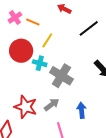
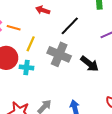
gray cross: (61, 76) -> (59, 54), moved

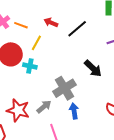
red arrow: (43, 10) -> (51, 22), moved
gray cross: (59, 54) -> (64, 88), moved, turned 30

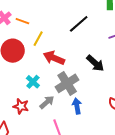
red arrow: (51, 22) -> (54, 58), moved, size x1.5
cyan cross: (30, 66) -> (33, 82), moved, turned 32
red star: (18, 110) -> (21, 106), size x0.7

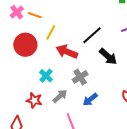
black line: (79, 24) -> (92, 35), moved
gray cross: (67, 83) -> (80, 77), size x0.7
blue arrow: (77, 106) -> (90, 100), turned -119

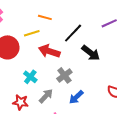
orange line: (35, 15) -> (45, 17), moved
yellow line: (51, 32) -> (32, 33), turned 49

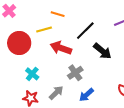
cyan cross: (30, 77) -> (32, 74), moved

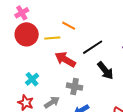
red circle: (19, 43) -> (27, 34), moved
gray cross: (75, 73) -> (75, 87), turned 35

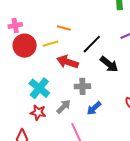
pink cross: (22, 13) -> (15, 25), turned 32
cyan cross: (32, 79) -> (39, 88), size x1.5

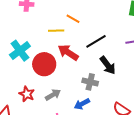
red circle: (25, 46) -> (44, 64), moved
gray cross: (82, 86) -> (90, 82), moved
cyan cross: (39, 88) -> (20, 51), moved

